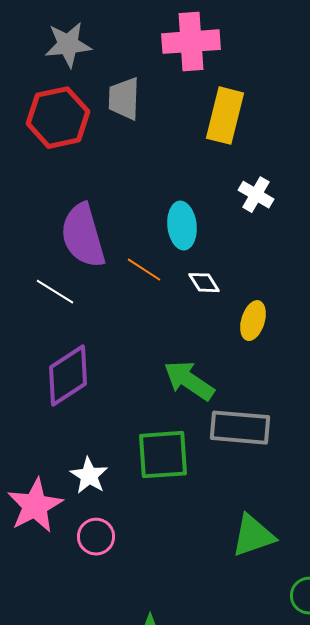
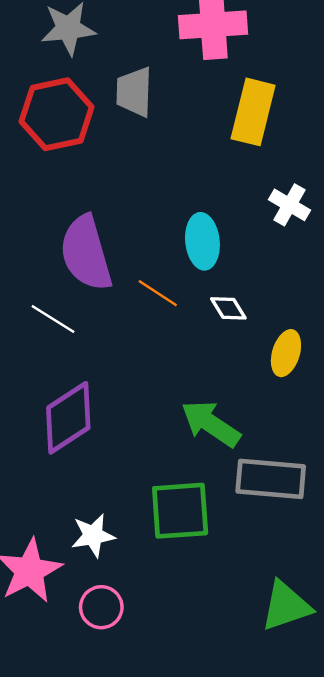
white star: (89, 476) -> (93, 535), turned 30

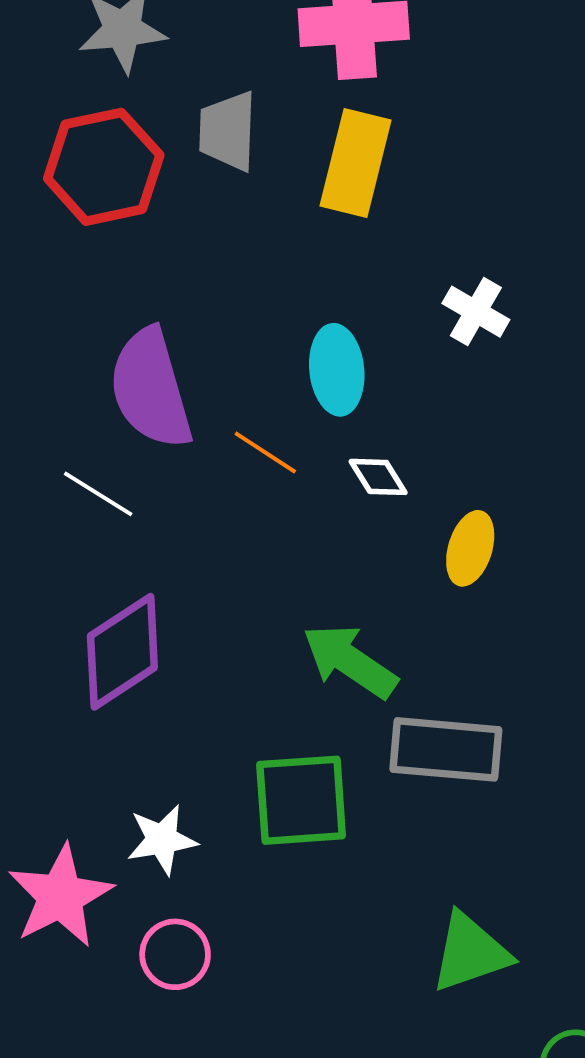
yellow rectangle: (253, 112) -> (356, 163), moved

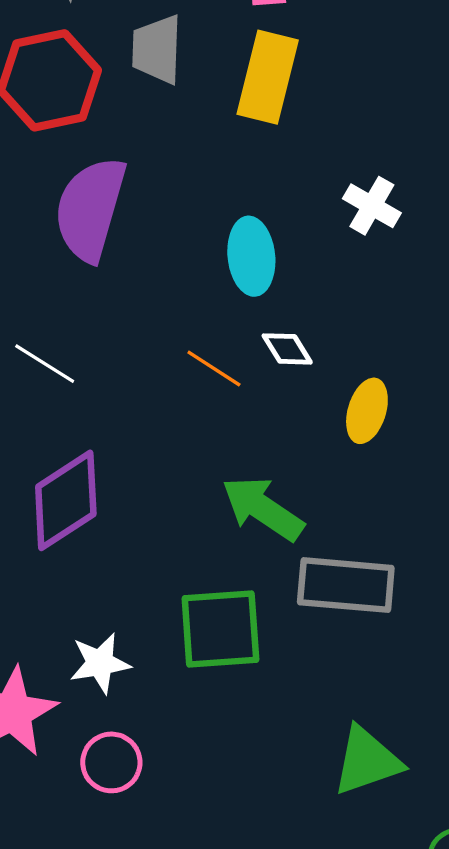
purple semicircle: (151, 389) -> (90, 209), moved, turned 32
orange line: (265, 453) -> (214, 369), moved

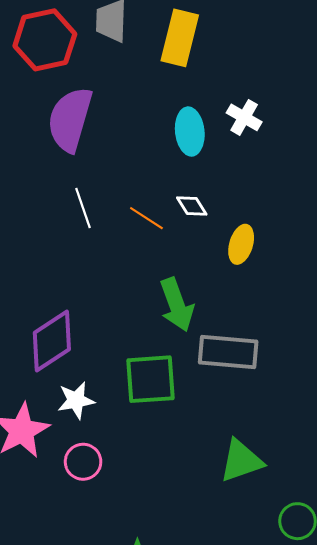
cyan ellipse: (251, 256) -> (190, 132), moved
white line: (45, 364) -> (83, 208), moved, turned 39
purple diamond: (66, 500) -> (52, 341), moved
green arrow: (263, 509) -> (177, 305), turned -144

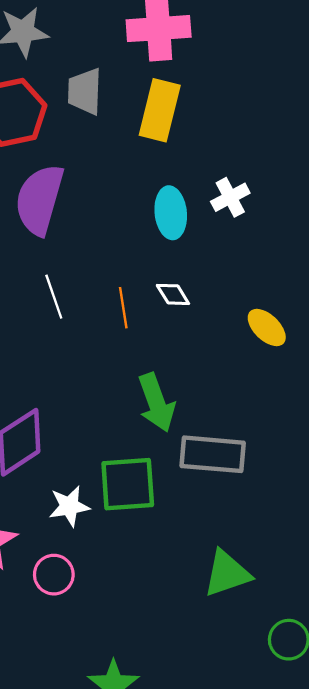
white cross: (244, 117) -> (230, 197), turned 32
orange line: (146, 218) -> (123, 308), turned 48
yellow ellipse: (241, 244) -> (267, 328), moved, turned -63
white star: (76, 400) -> (69, 506), moved

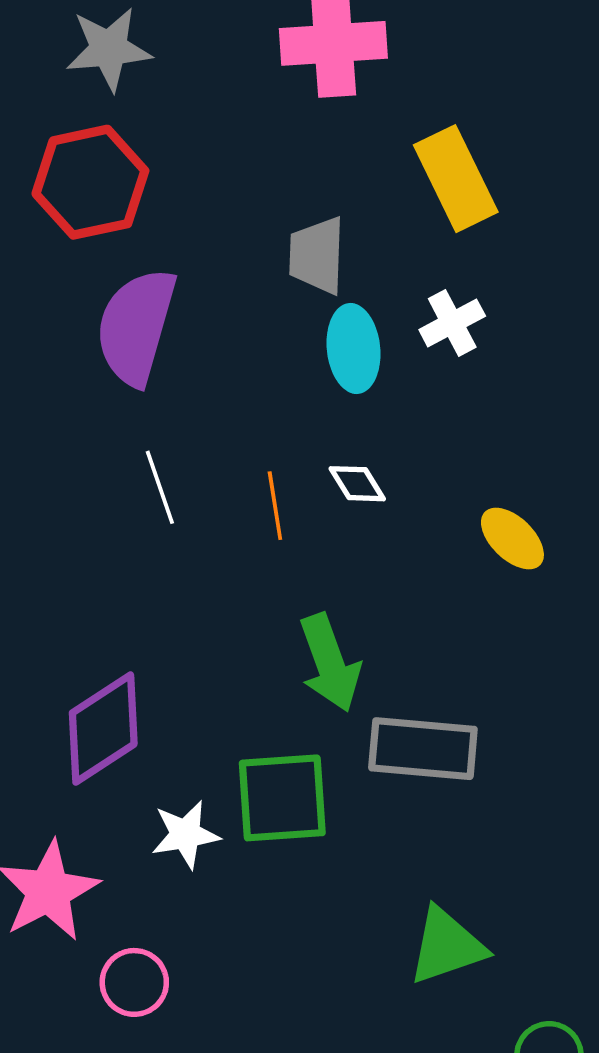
gray trapezoid: (85, 91) -> (317, 255), moved
yellow rectangle: (160, 110) -> (456, 179), moved, turned -40
pink circle: (54, 575) -> (134, 982), moved

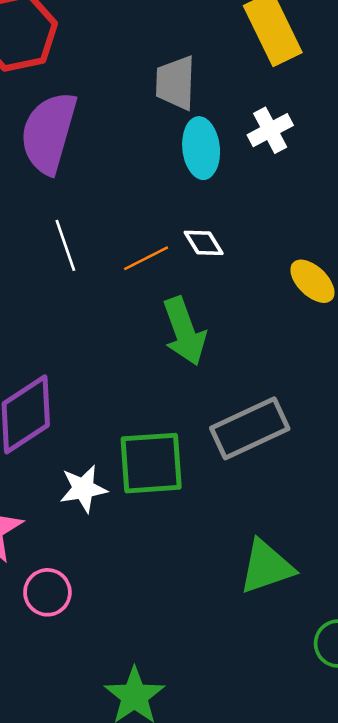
orange line: (275, 506) -> (146, 258), turned 72
green arrow: (330, 663) -> (184, 331), moved
gray rectangle: (423, 749) -> (250, 428), turned -30

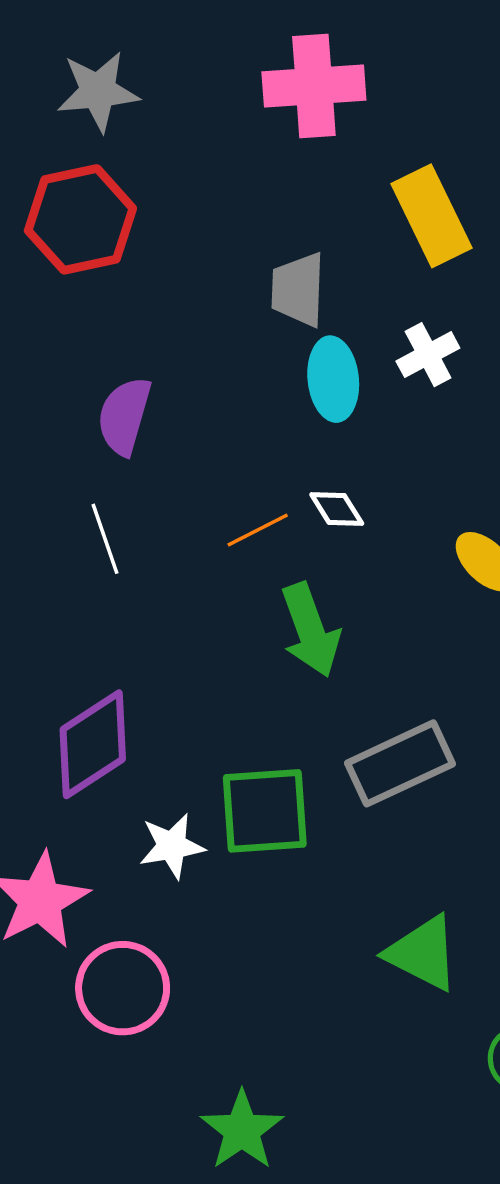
purple semicircle: (49, 133) -> (124, 416), moved, size x0.7
white line: (65, 245) -> (105, 539), moved
green triangle: (266, 567) -> (423, 953), turned 46
pink circle: (47, 592) -> (123, 988), size x1.4

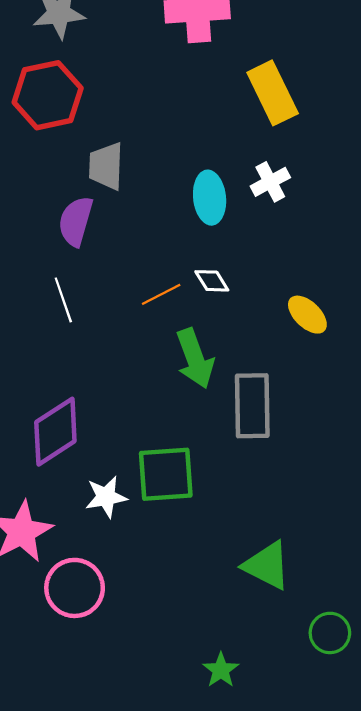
gray trapezoid: (298, 290) -> (106, 166), moved
gray rectangle: (400, 763) -> (252, 406), moved, turned -66
green star: (242, 1130) -> (221, 670), moved, size x0.7

